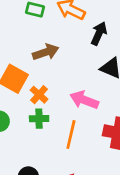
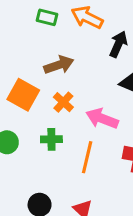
orange cross: (39, 95) -> (63, 102), moved

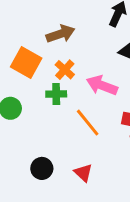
green cross: (51, 139) -> (56, 94), moved
orange line: (87, 157) -> (88, 123), turned -52

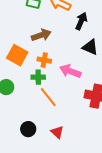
orange cross: (65, 70) -> (44, 60), turned -32
orange line: (88, 123) -> (48, 97), moved

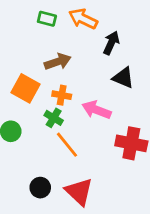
green cross: (38, 77) -> (54, 118), turned 32
red triangle: (57, 132) -> (79, 192), size x1.6

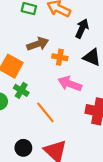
orange cross: (62, 95) -> (60, 57), moved
green cross: (54, 118) -> (21, 90), moved

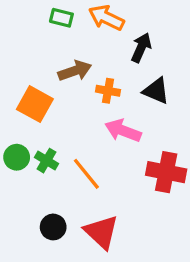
green cross: (21, 90) -> (47, 161), moved

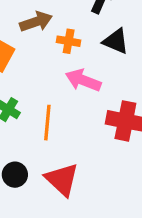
orange line: (86, 174) -> (47, 123), turned 44

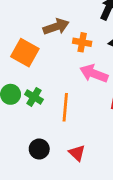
red triangle: (62, 179) -> (77, 153), size x0.6

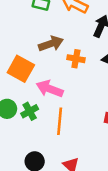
pink arrow: (94, 74) -> (50, 89), moved
green cross: (34, 97) -> (30, 111), turned 30

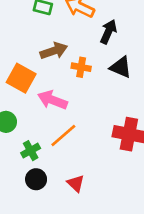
green cross: (30, 111) -> (31, 151), moved
orange line: (60, 121) -> (63, 136), turned 44

